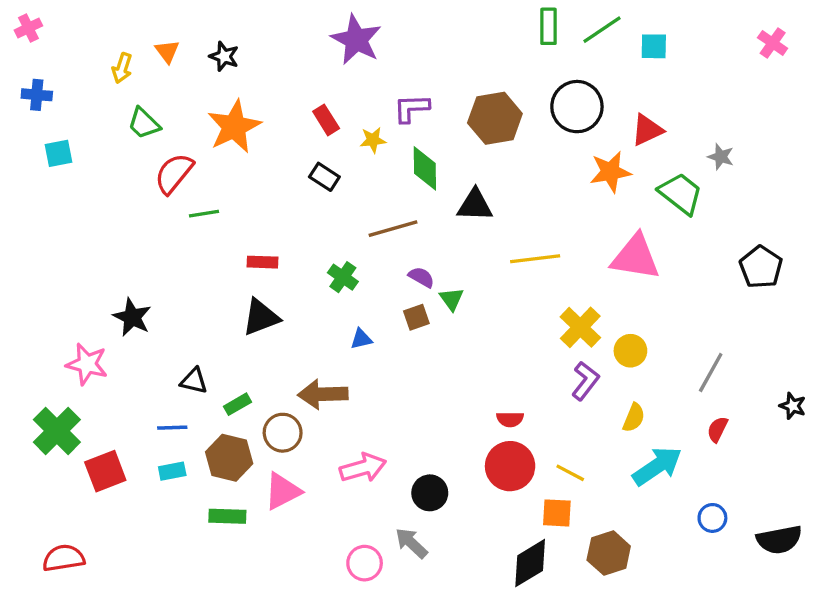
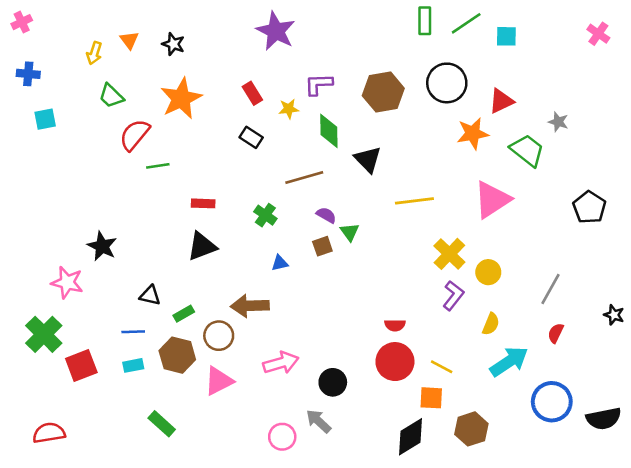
black triangle: (475, 205) -> (368, 159), turned 44
pink triangle: (635, 257) -> (492, 200), turned -42
green rectangle: (227, 516) -> (162, 424), moved, turned 40
blue circle: (712, 518) -> (552, 402), size x1.8

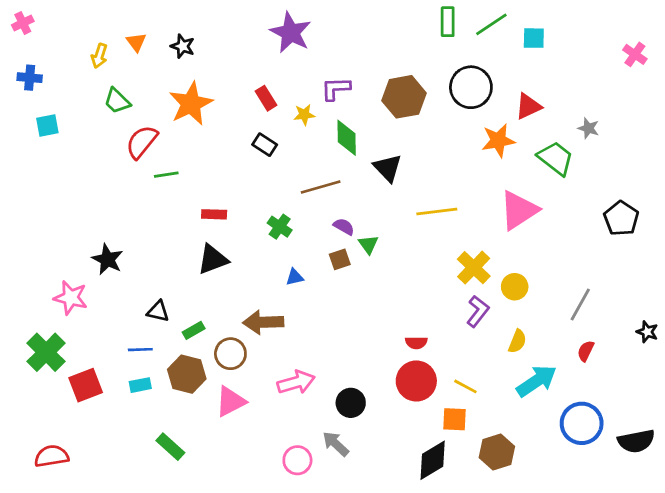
pink cross: (598, 34) -> (635, 54), moved

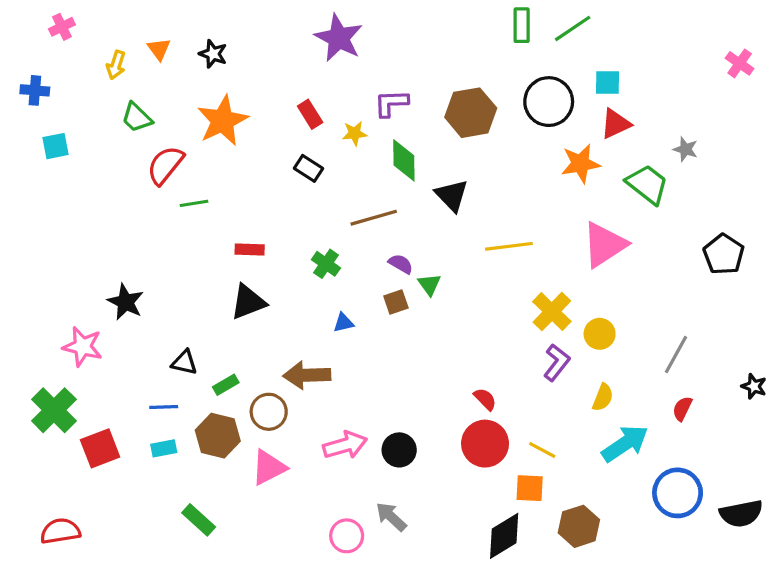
pink cross: (23, 23) -> (62, 27), moved
cyan square: (534, 38) -> (608, 82), moved
red semicircle: (416, 343) -> (485, 399), turned -135
black circle: (351, 403) -> (399, 450), moved

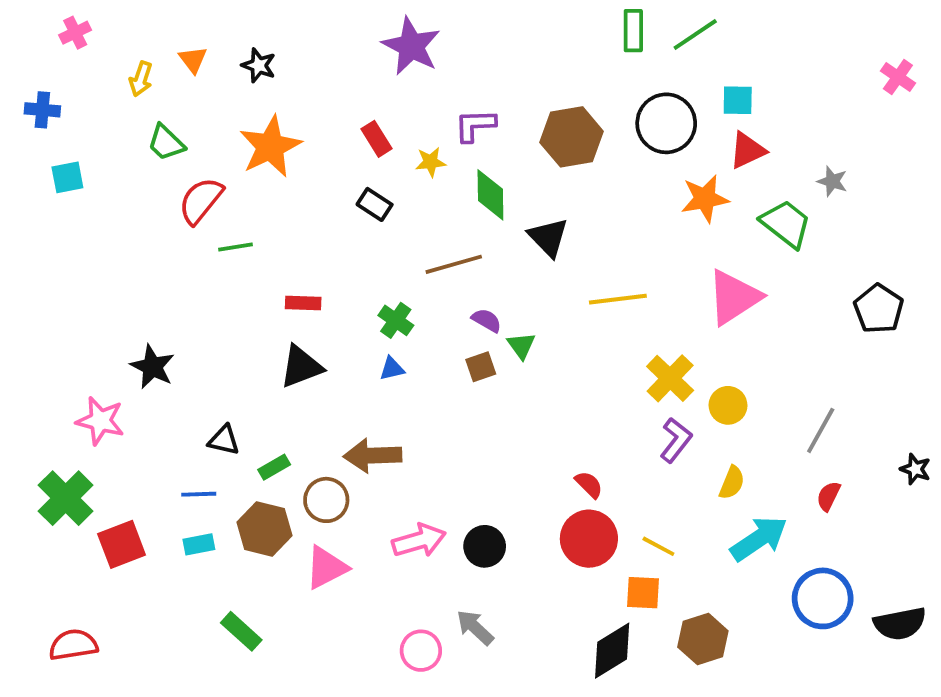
blue triangle: (343, 323) -> (392, 369), moved

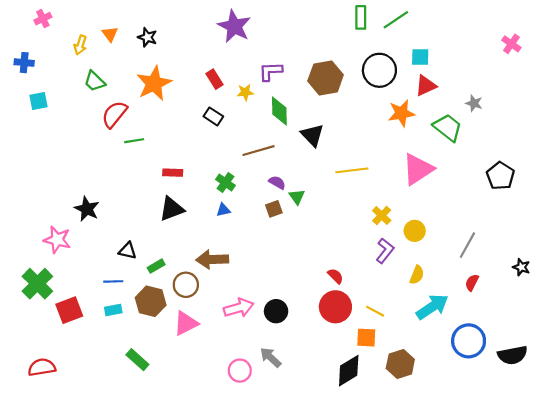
yellow cross: (670, 378) -> (382, 215), size x0.7

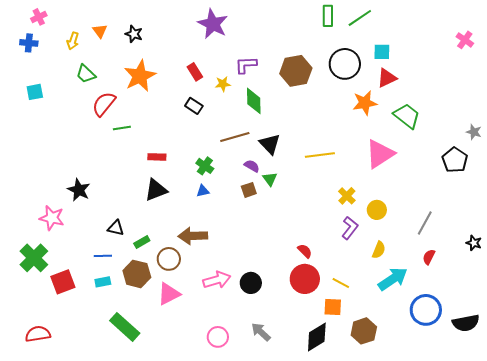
blue cross: (24, 63) -> (29, 43), moved
gray star: (474, 103) -> (474, 132), moved
black triangle: (312, 135) -> (270, 144), moved
gray arrow: (271, 357) -> (261, 332), moved
green rectangle: (137, 360) -> (125, 327), size x1.4

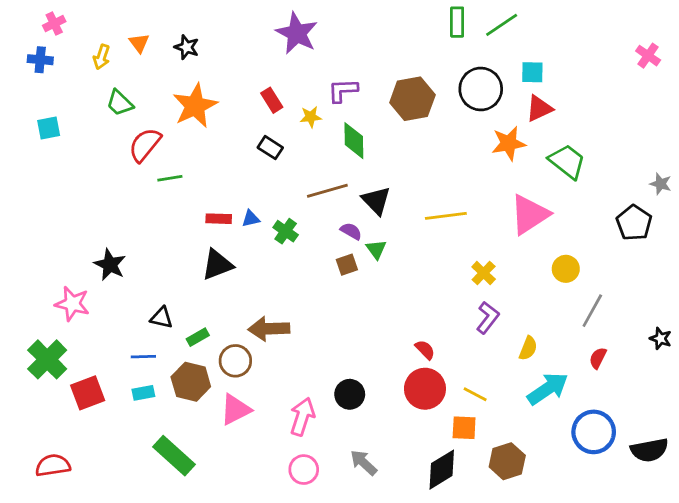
blue triangle: (203, 191) -> (251, 219), moved
yellow circle: (377, 210) -> (566, 269), moved
pink arrow: (217, 280) -> (302, 417), moved, turned -56

